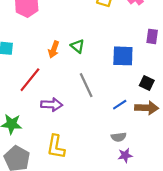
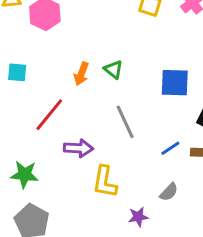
gray semicircle: (119, 137) -> (169, 192), turned -40
yellow L-shape: (56, 147) -> (105, 182), moved
purple star: (125, 155) -> (138, 217), moved

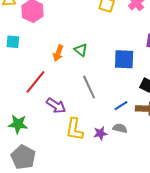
cyan square: (17, 72) -> (13, 42), moved
purple arrow: (78, 148) -> (56, 106), turned 30
gray semicircle: (169, 192) -> (120, 128), moved, turned -120
purple star: (138, 217) -> (100, 133), moved

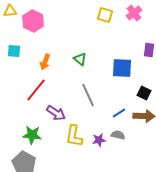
orange arrow: (58, 53) -> (45, 62), moved
green star: (18, 124) -> (32, 135), moved

